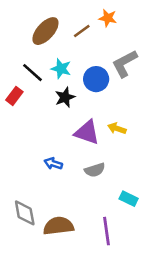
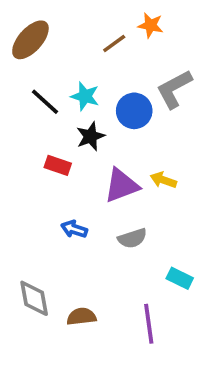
brown ellipse: (45, 31) -> (30, 40), moved
red rectangle: (14, 96) -> (58, 165), moved, turned 72
purple triangle: (87, 132) -> (121, 185), turned -40
brown semicircle: (58, 226) -> (81, 317), size x0.7

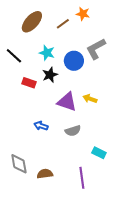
brown ellipse: (30, 40) -> (32, 22), moved
black line: (45, 102) -> (14, 56), moved
red rectangle: (58, 165) -> (29, 83), moved
purple triangle: (121, 185) -> (67, 102), turned 40

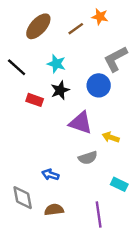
blue circle: (74, 61) -> (99, 85), moved
yellow arrow: (90, 99) -> (111, 137), moved
blue arrow: (41, 126) -> (50, 175), moved

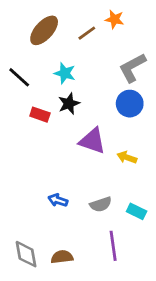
blue circle: (99, 85) -> (130, 104), moved
gray semicircle: (88, 158) -> (101, 204), moved
gray diamond: (23, 198) -> (26, 254), moved
brown semicircle: (54, 210) -> (62, 257), moved

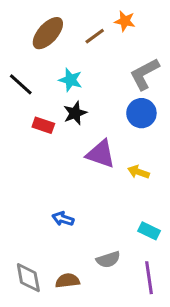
gray semicircle: (101, 204) -> (108, 260), moved
purple line: (113, 246) -> (149, 278), moved

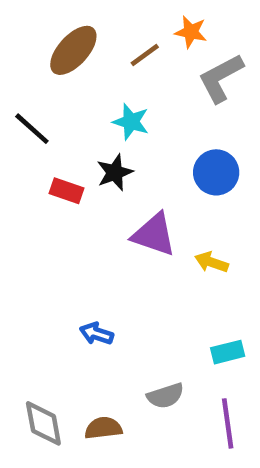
gray L-shape: (144, 74) -> (221, 78), moved
cyan star: (71, 80) -> (131, 122), moved
cyan rectangle: (149, 231) -> (228, 352), turned -40

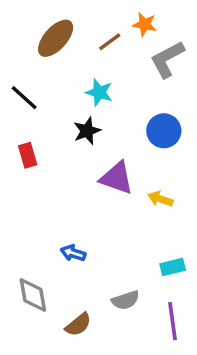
red rectangle: (66, 191) -> (28, 155), moved, turned 55
gray diamond: (43, 423) -> (33, 295), moved
brown semicircle: (103, 428) -> (78, 325), turned 148

